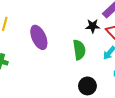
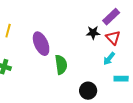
green semicircle: (79, 50) -> (61, 65), moved

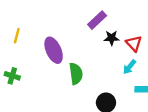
purple rectangle: (111, 17) -> (97, 20), moved

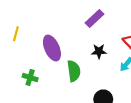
black star: (112, 38) -> (99, 51), moved
green cross: (12, 76) -> (30, 77), moved

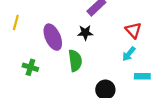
black star: (99, 51) -> (85, 33), moved

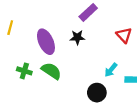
cyan arrow: (129, 54) -> (111, 70), moved
green semicircle: (75, 61) -> (51, 71), moved, turned -48

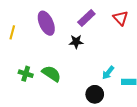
red triangle: (124, 35) -> (121, 18), moved
purple ellipse: (46, 42) -> (46, 23), moved

